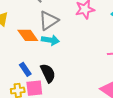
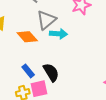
cyan arrow: (50, 40) -> (58, 34), moved

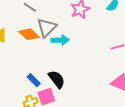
orange diamond: (27, 37) -> (29, 34), moved

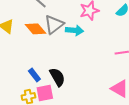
cyan arrow: (60, 40) -> (75, 30), moved

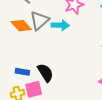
blue rectangle: (34, 75) -> (22, 72), turned -40

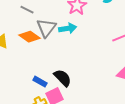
blue rectangle: (22, 72) -> (40, 82), turned 32

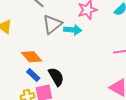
orange diamond: (29, 37) -> (32, 57), moved

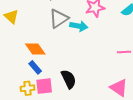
black semicircle: (56, 77) -> (69, 79), moved

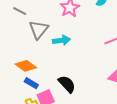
cyan arrow: (79, 26) -> (61, 40), moved

